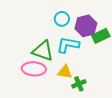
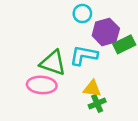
cyan circle: (62, 19) -> (82, 14), moved
yellow triangle: (65, 72) -> (92, 89), moved

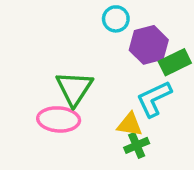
cyan L-shape: (84, 55) -> (154, 99), moved, turned -36
green triangle: (53, 63) -> (74, 88), turned 44

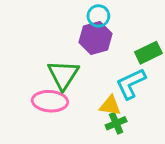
purple hexagon: (149, 45) -> (96, 38), moved

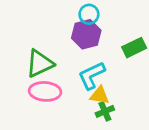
green triangle: (63, 75) -> (40, 63), moved, turned 32
cyan L-shape: (131, 84) -> (92, 75), moved

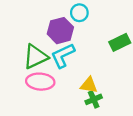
purple hexagon: (86, 34) -> (60, 31), moved
cyan L-shape: (92, 75) -> (63, 55), moved

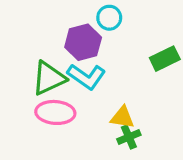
cyan L-shape: (63, 55) -> (86, 77), turned -120

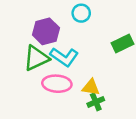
purple hexagon: (83, 42) -> (46, 31), moved
pink ellipse: (55, 112) -> (57, 84), moved

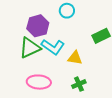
pink ellipse: (57, 84) -> (39, 82), moved
yellow triangle: (91, 87) -> (75, 58), moved

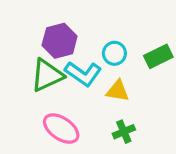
cyan circle: (67, 11) -> (114, 53), moved
pink ellipse: (39, 82) -> (61, 129), turned 30

